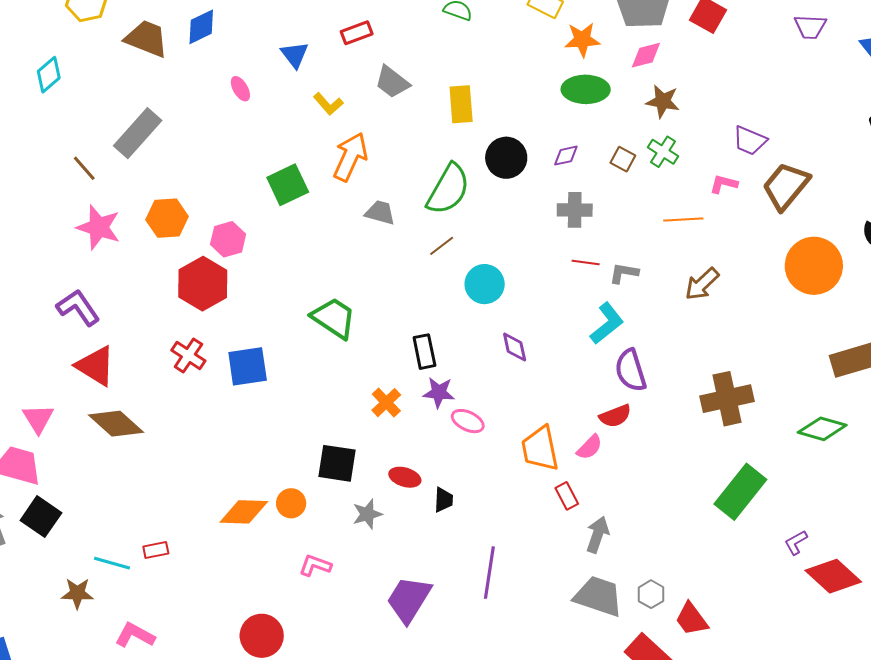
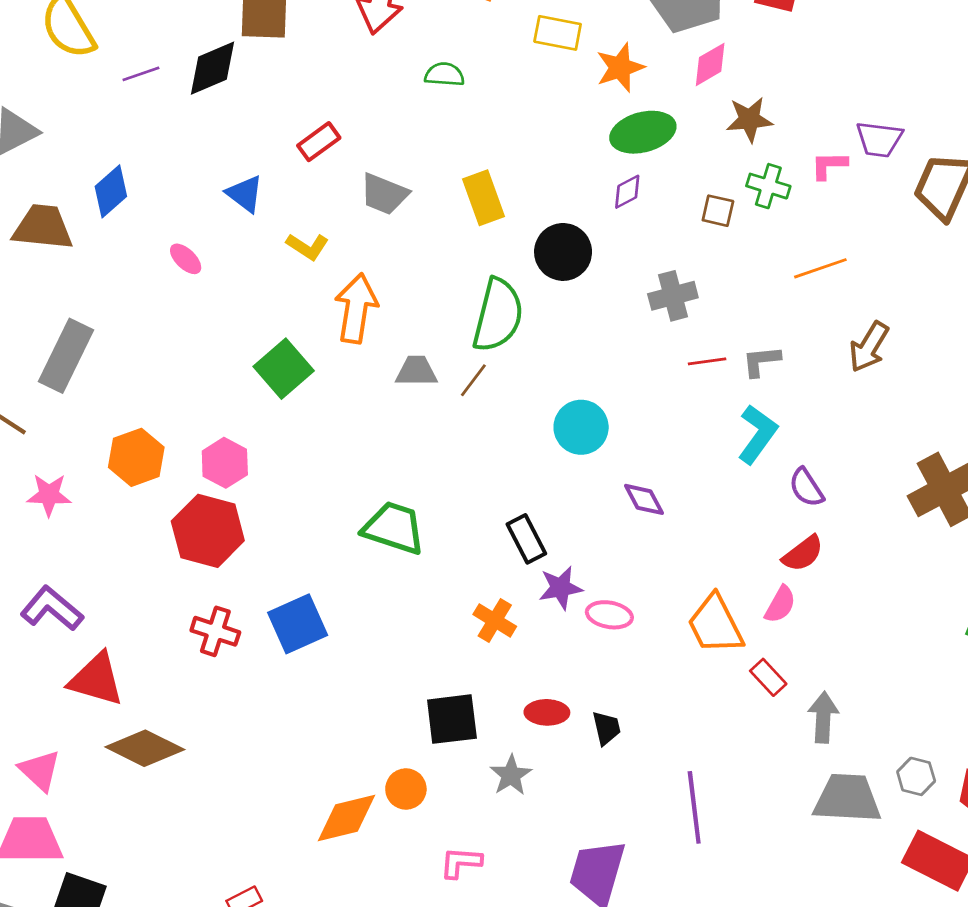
purple diamond: (566, 156) -> (627, 192), moved
pink L-shape: (724, 184) -> (829, 165), moved
pink star: (99, 227) -> (49, 495), size x0.7
brown line: (442, 246) -> (473, 380), moved
purple semicircle: (631, 370) -> (806, 488), size x0.7

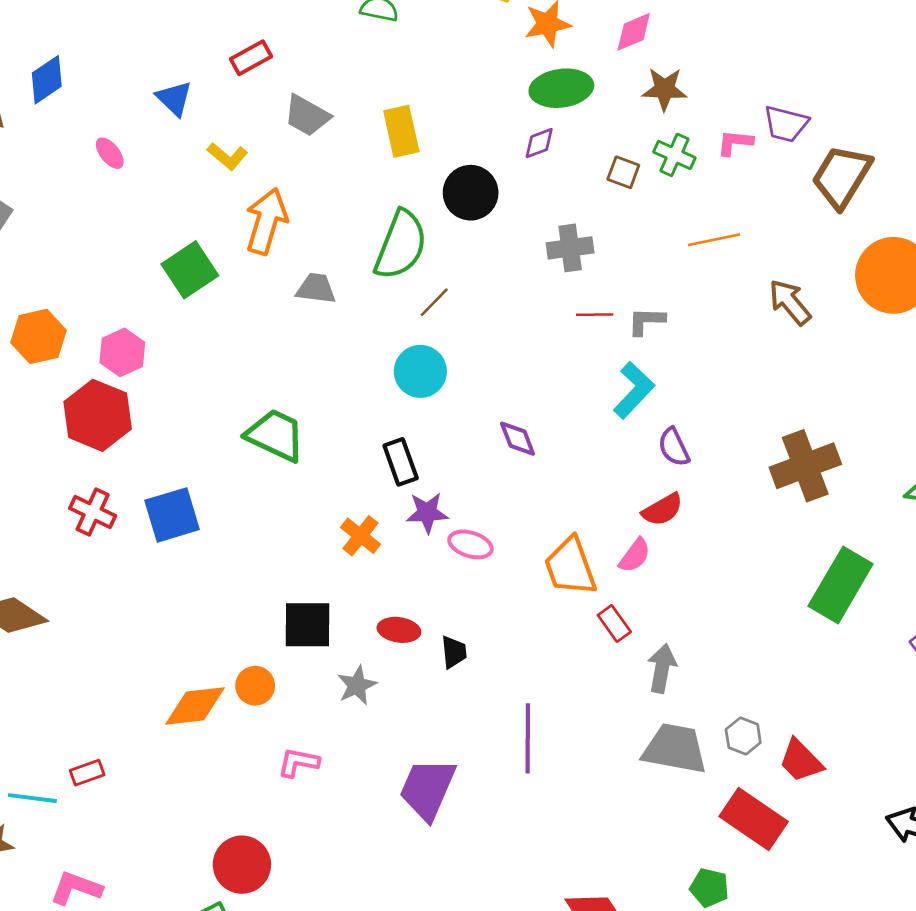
brown arrow: (869, 347) -> (790, 302), moved, turned 102
brown line: (473, 380) -> (434, 302), moved
cyan circle: (581, 427) -> (420, 371), moved

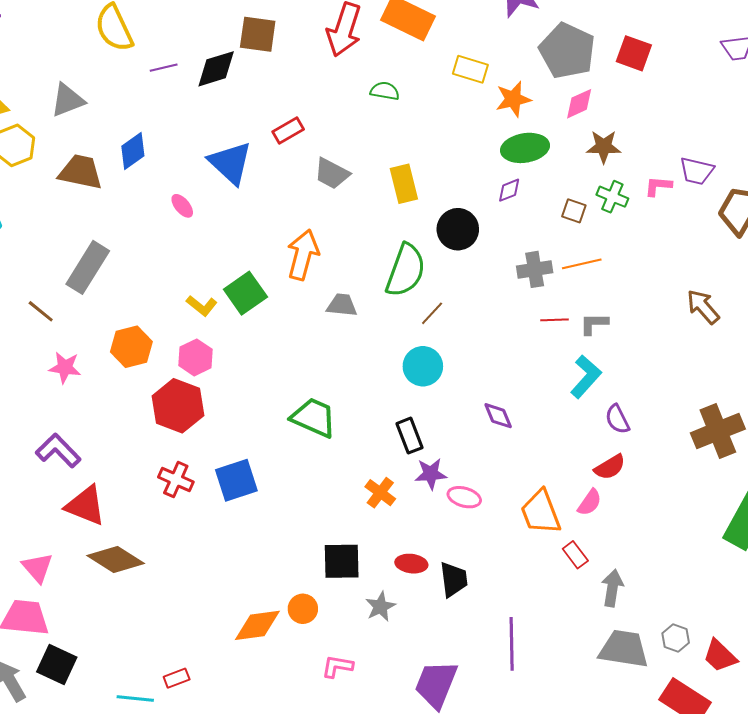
blue triangle: (174, 98) -> (230, 163), size x1.6
yellow L-shape: (228, 156) -> (202, 306), moved
orange line: (714, 240) -> (582, 264), moved
black trapezoid: (454, 652) -> (454, 579), size x1.4

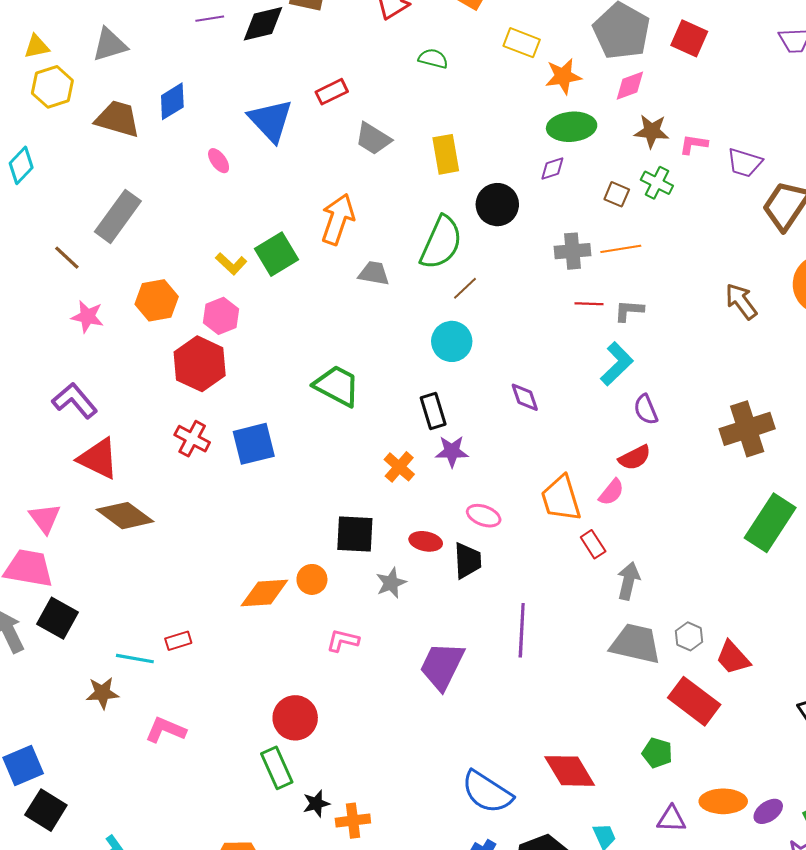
pink L-shape: (658, 186) -> (694, 144), moved
pink ellipse: (464, 497) -> (484, 516), moved

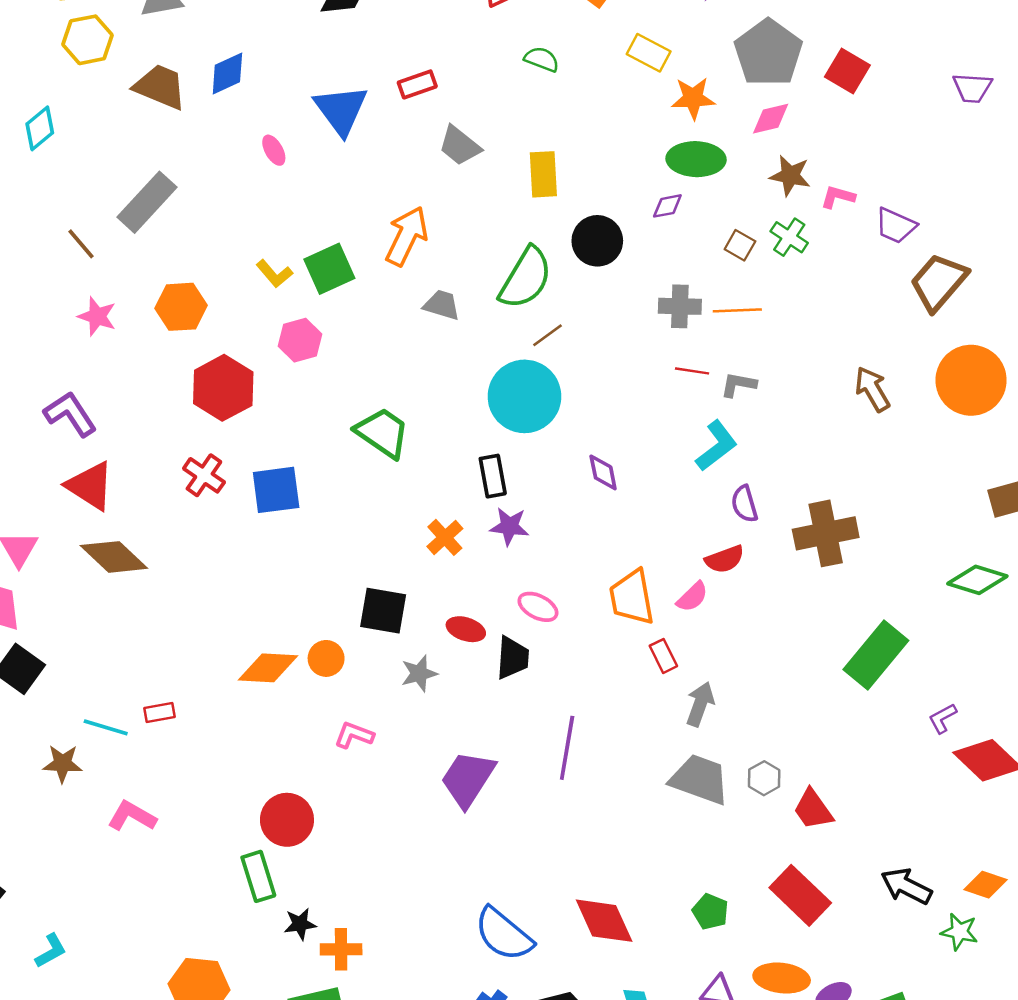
pink hexagon: (221, 316) -> (300, 340), moved
cyan circle: (452, 341) -> (524, 396), size x1.5
brown cross: (747, 429) -> (826, 533), moved
red rectangle: (694, 701) -> (800, 895), moved

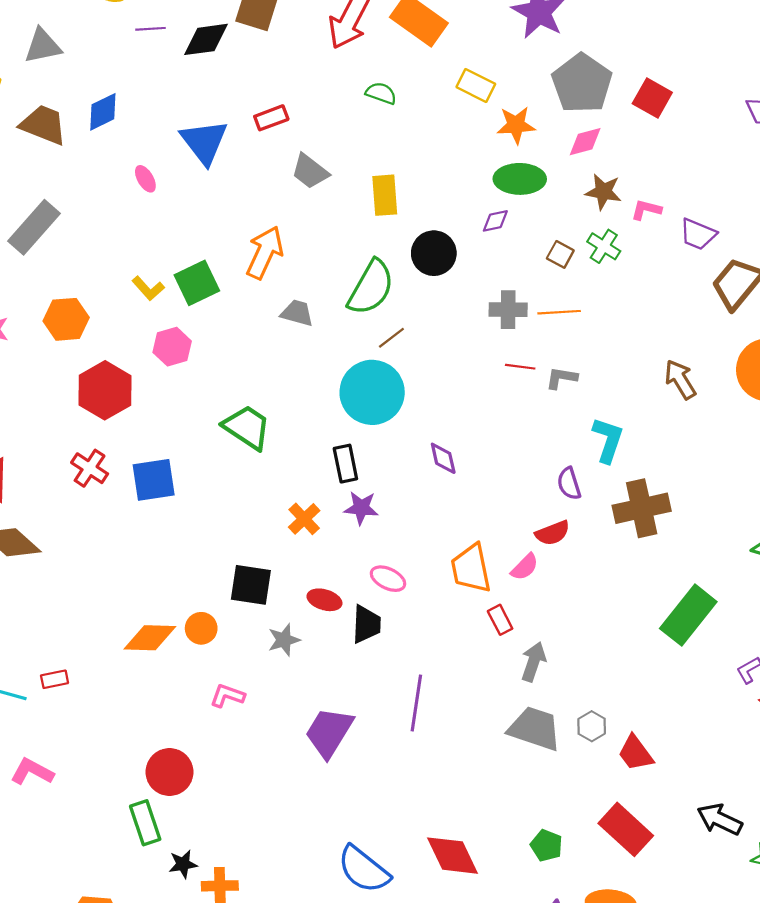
cyan L-shape: (717, 446) -> (608, 440), moved, turned -33

